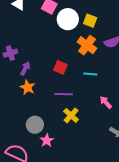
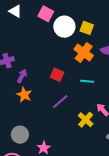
purple line: (64, 94) -> (60, 102), turned -42
yellow cross: (71, 115) -> (86, 120), moved
gray circle: (35, 125) -> (20, 135), moved

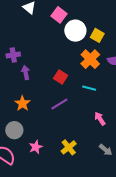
purple arrow: (22, 76) -> (26, 73), turned -48
orange star: (24, 95) -> (22, 103), moved
yellow cross: (86, 120) -> (69, 147), moved

